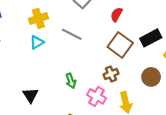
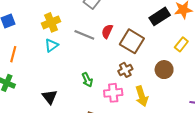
red semicircle: (116, 15) -> (107, 31), moved
black rectangle: (151, 38) -> (160, 16), moved
pink cross: (97, 96) -> (113, 93), turned -30

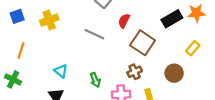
yellow cross: (51, 22) -> (49, 20), moved
red semicircle: (107, 31) -> (124, 21), moved
cyan triangle: (51, 45) -> (61, 71), moved, turned -48

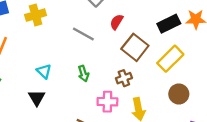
yellow rectangle: (193, 48) -> (170, 59), moved, size x1.6
brown circle: (174, 73) -> (179, 94), moved
green arrow: (95, 80) -> (83, 74), moved

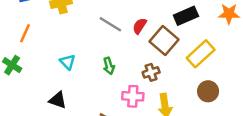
red semicircle: (117, 22) -> (140, 26), moved
black rectangle: (169, 24) -> (186, 16), moved
black triangle: (37, 98) -> (58, 100), moved, turned -42

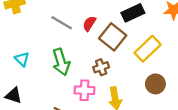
green arrow: (109, 66) -> (61, 62), size x1.6

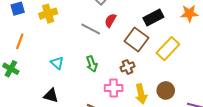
red semicircle: (89, 24) -> (110, 20), moved
green arrow: (61, 62) -> (92, 64), size x0.7
brown circle: (155, 84) -> (166, 90), moved

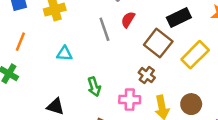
gray line: (91, 29) -> (104, 29), turned 42
cyan triangle: (57, 63) -> (64, 54), moved, turned -40
green arrow: (92, 64) -> (94, 87), moved
brown cross: (128, 67) -> (147, 75), turned -32

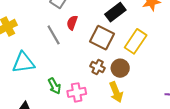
cyan triangle: (64, 54) -> (23, 63), size x1.6
pink cross: (130, 100) -> (77, 92), moved
brown circle: (191, 104) -> (120, 68), moved

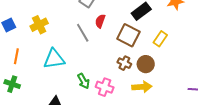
yellow rectangle: (136, 41) -> (160, 39), size x0.7
pink cross: (77, 92) -> (105, 87), turned 30
yellow arrow: (116, 92) -> (142, 87), turned -72

